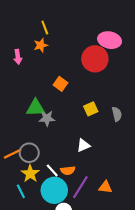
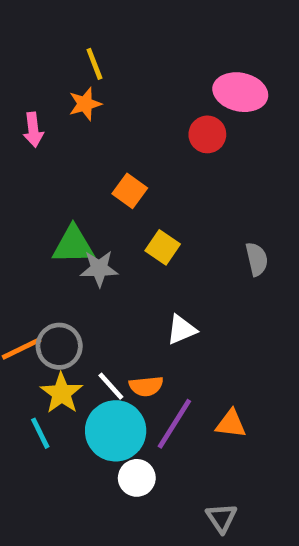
red circle: (95, 59) -> (207, 134), size x0.6
yellow square: (91, 109) -> (163, 247), moved, turned -32

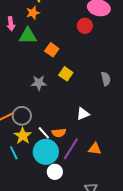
green triangle: (73, 245) -> (28, 36), moved
white triangle: (181, 330) -> (83, 114), moved

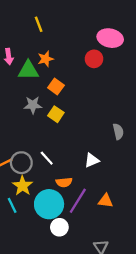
orange star: (33, 13) -> (46, 59), moved
yellow square: (66, 74) -> (56, 114), moved
gray semicircle: (106, 79) -> (118, 132), moved
gray star: (39, 83) -> (33, 105), moved
white line: (44, 133) -> (47, 158), moved

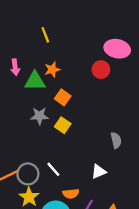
gray semicircle: (118, 132) -> (116, 140), moved

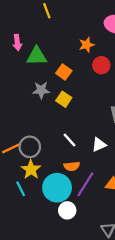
orange star: (52, 70) -> (87, 45), moved
red circle: (101, 70) -> (101, 65), moved
white line: (53, 169) -> (69, 140), moved

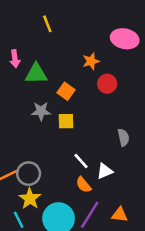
yellow square: (64, 99) -> (66, 121), turned -35
white line: (69, 140) -> (81, 161), moved
orange semicircle: (72, 166) -> (83, 185), moved, turned 56

